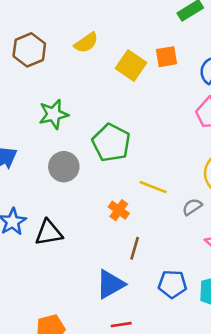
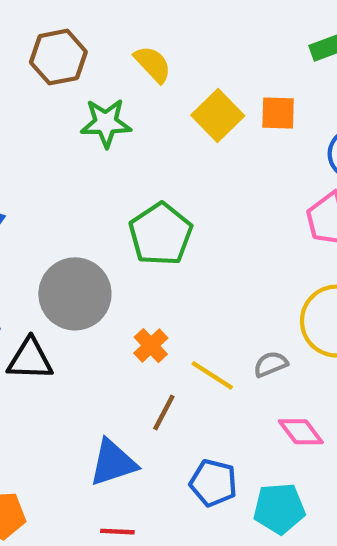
yellow semicircle: (86, 43) -> (153, 64), turned -110
green star: (54, 114) -> (106, 123), moved
gray circle: (64, 167) -> (75, 294), moved, size x1.4
yellow line: (153, 187) -> (212, 375), moved

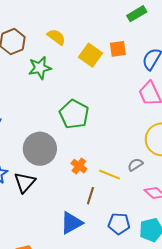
black triangle: (30, 359) -> (25, 182), turned -40

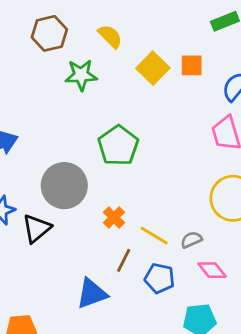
gray semicircle: (135, 165) -> (191, 240), moved
blue pentagon: (119, 224) -> (160, 278), moved

